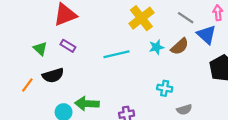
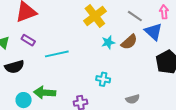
cyan line: (116, 54) -> (57, 54), moved
cyan cross: (165, 88) -> (103, 79), moved

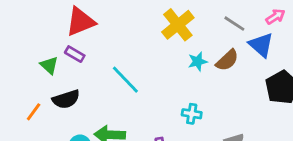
pink arrow: (164, 12) -> (275, 17), turned 64
purple rectangle: (28, 40) -> (75, 54), moved
cyan line: (57, 54) -> (125, 80), turned 60

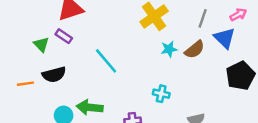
gray line: (234, 24) -> (203, 18), turned 72
orange line: (34, 112) -> (25, 84), turned 42

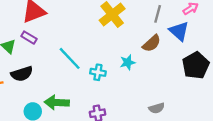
cyan star: (169, 49) -> (128, 62), moved
cyan cross: (161, 94) -> (98, 72), moved

